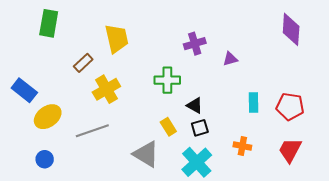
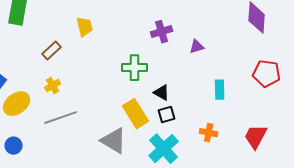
yellow trapezoid: (117, 39) -> (85, 27), size x0.7
yellow cross: (106, 89) -> (53, 86), moved, size x0.6
red pentagon: (290, 106) -> (267, 74), moved
yellow rectangle: (168, 127) -> (136, 114), size x1.6

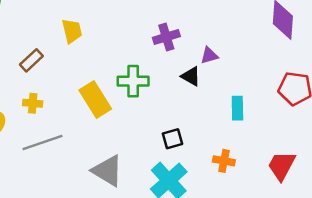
yellow cross: (53, 86) -> (33, 103), turned 35
black triangle: (162, 93) -> (191, 76), moved
yellow rectangle: (136, 114) -> (95, 100), moved

